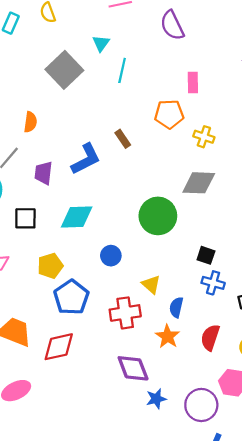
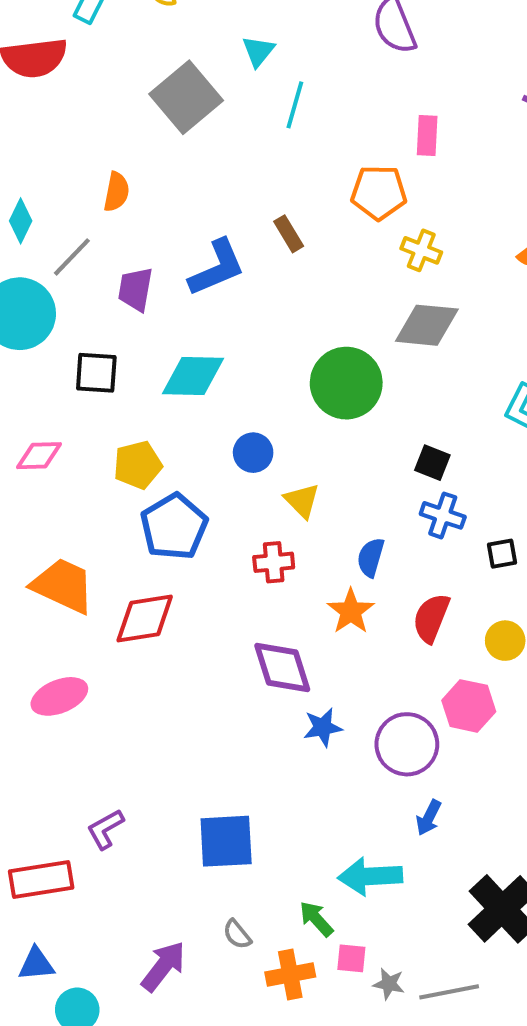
yellow cross: (204, 137) -> (421, 250), moved
yellow triangle: (151, 284) -> (302, 501), moved
red cross: (125, 313) -> (274, 562), size x0.7

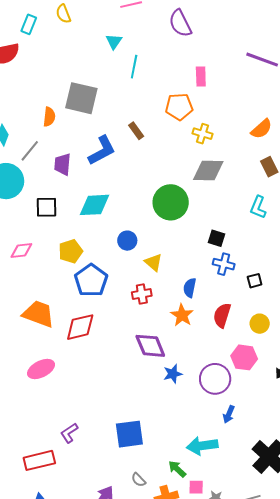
gray square: (186, 97) -> (81, 98), moved, turned -32

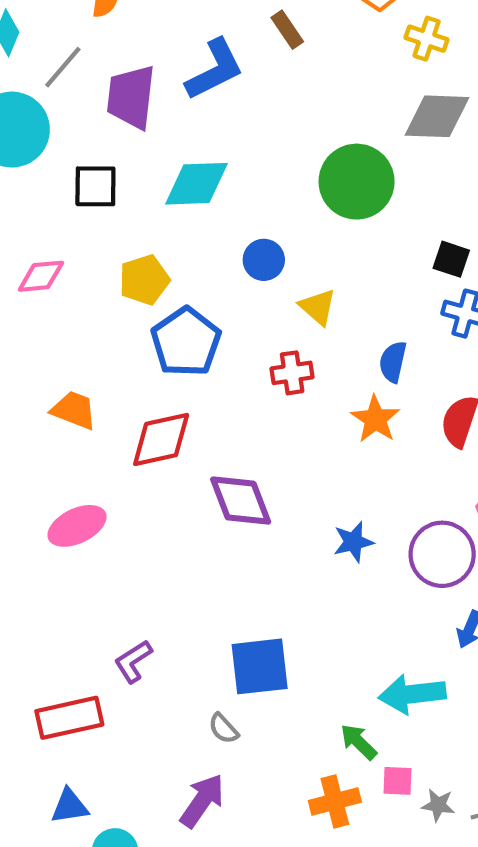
purple trapezoid: (62, 164) -> (131, 97), size x1.4
orange trapezoid: (38, 314) -> (74, 410), size x0.7
purple diamond: (150, 346) -> (241, 501), moved
gray semicircle: (139, 480) -> (223, 729), moved

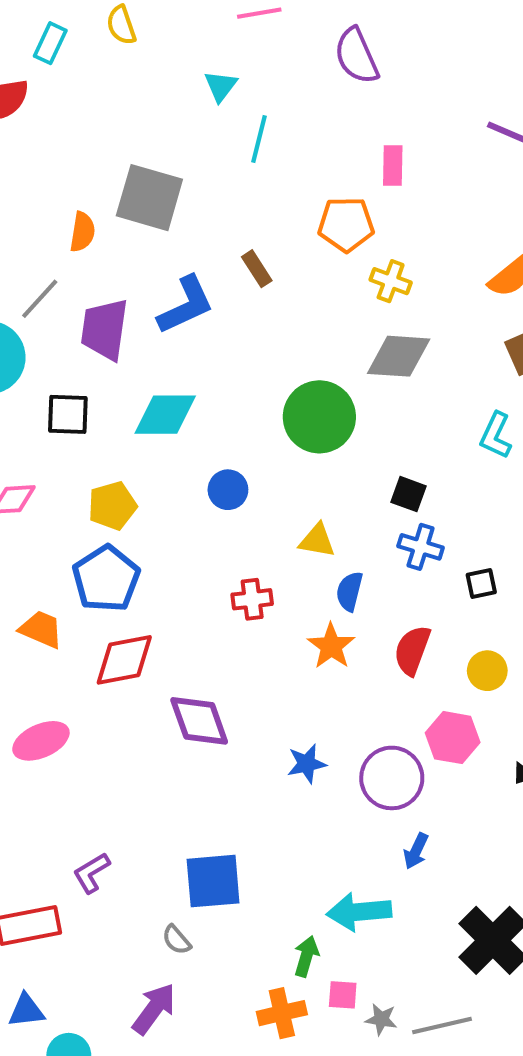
yellow triangle: (318, 307) -> (317, 541), moved, turned -33
blue pentagon: (186, 342) -> (106, 579), moved
green arrow: (359, 742) -> (306, 956), turned 60

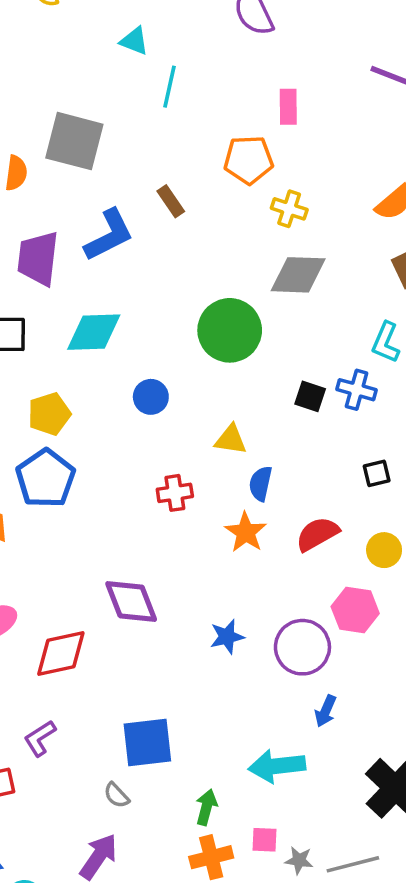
cyan triangle: (221, 86) -> (134, 41), turned -44
blue cross: (421, 547) -> (357, 390), moved
red semicircle: (412, 650) -> (317, 534), turned 42
red diamond: (124, 660) -> (61, 653), moved
green arrow: (306, 956) -> (206, 807), moved

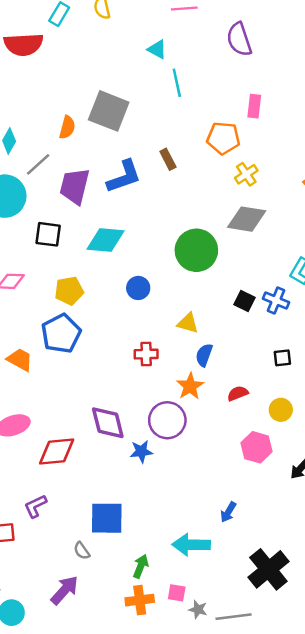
cyan line: (170, 87) -> (177, 83), turned -32
yellow cross: (289, 209) -> (246, 174), turned 30
red semicircle: (317, 534) -> (238, 393), size x0.7
blue star: (227, 637) -> (141, 451), moved
purple circle: (302, 647) -> (167, 420), moved

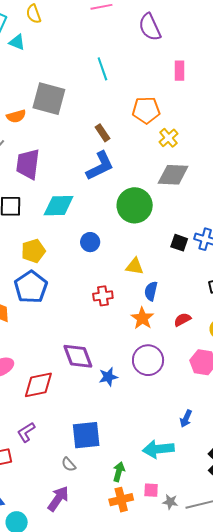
cyan triangle: (157, 49) -> (17, 42), moved
pink rectangle: (254, 106) -> (179, 71), moved
orange semicircle: (67, 127) -> (16, 116), turned 66
blue L-shape: (124, 177) -> (100, 166), moved
purple circle: (167, 420) -> (148, 360), moved

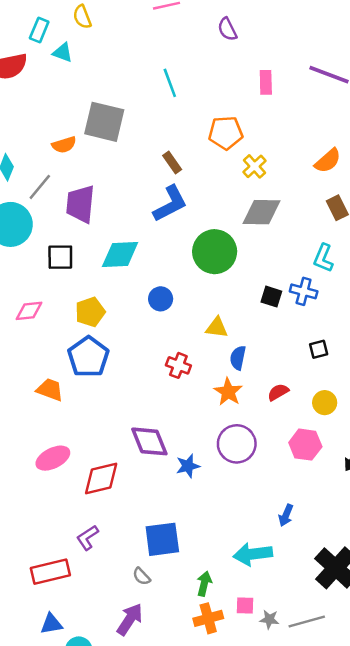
purple semicircle: (150, 27) -> (227, 29), size x0.7
red cross: (103, 296) -> (178, 365), turned 30

